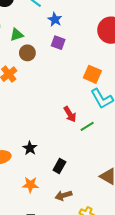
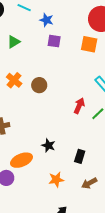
brown circle: (27, 53) -> (39, 85), moved
orange square: (92, 74) -> (89, 44), moved
red arrow: (70, 114) -> (79, 106), turned -112

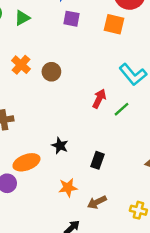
brown arrow: (89, 183) -> (97, 202), moved

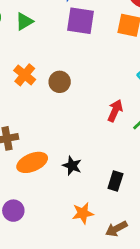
purple square: (71, 19) -> (80, 21), size x1.5
orange ellipse: (26, 162) -> (32, 162), moved

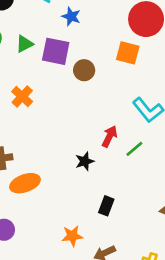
purple square: (80, 21) -> (56, 51), moved
brown circle: (60, 82) -> (84, 70), moved
black star: (72, 166) -> (85, 161), moved, turned 30

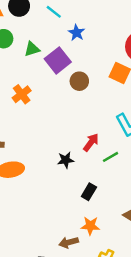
purple square: (56, 51) -> (58, 60), turned 30
black rectangle: (106, 206) -> (89, 192), moved
orange star: (72, 236) -> (90, 226), moved

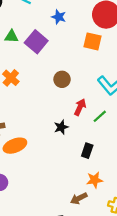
blue star: (77, 33) -> (59, 17), moved
green triangle: (32, 49) -> (12, 37), turned 32
brown circle: (79, 81) -> (62, 79), moved

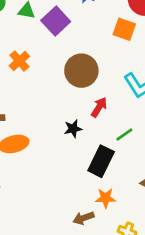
brown circle: (62, 79) -> (81, 71), size x1.6
green line: (100, 116) -> (124, 135), moved
black rectangle: (87, 151) -> (101, 161), size x1.6

